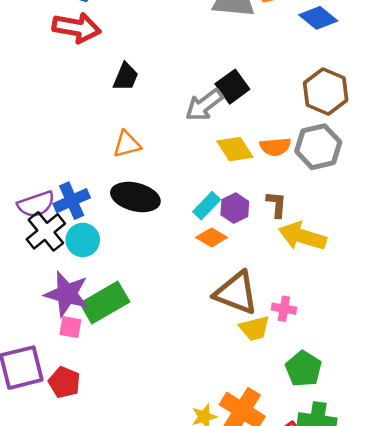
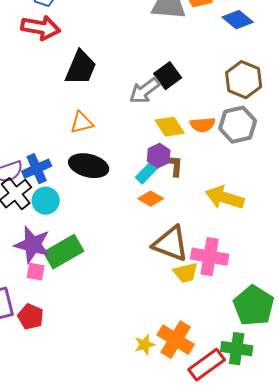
black trapezoid: (126, 77) -> (81, 68), size x1.5
brown L-shape: (277, 204) -> (175, 166), moved
purple hexagon: (235, 208) -> (159, 156), moved
pink cross: (284, 309) -> (210, 257), size x1.8
green pentagon: (304, 369) -> (254, 306), moved, size x1.4

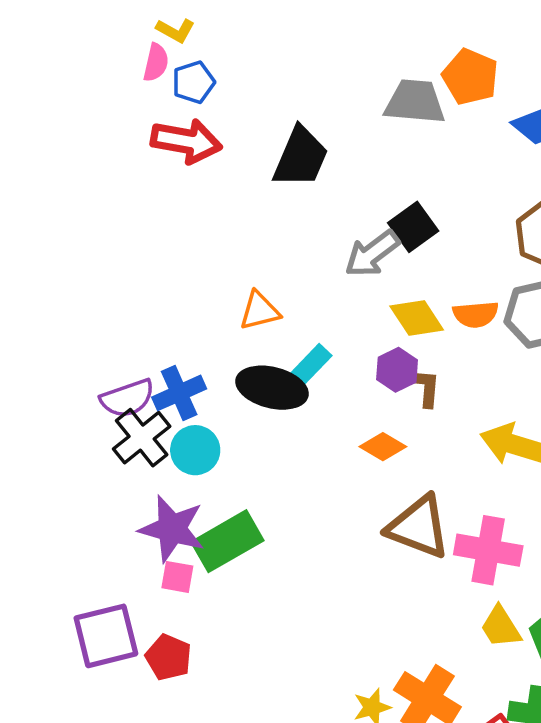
black trapezoid: (81, 68) -> (301, 157), moved
cyan rectangle: (147, 173) -> (311, 364), moved
yellow trapezoid: (186, 273) -> (501, 627), moved, turned 72

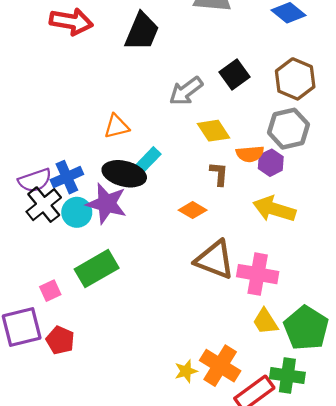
black square: (413, 227) -> (234, 75), moved
orange semicircle: (476, 314) -> (250, 154), moved
purple hexagon: (397, 370) -> (271, 163), moved
purple star: (172, 529) -> (107, 204), moved
pink square: (177, 577) -> (50, 291), moved, turned -35

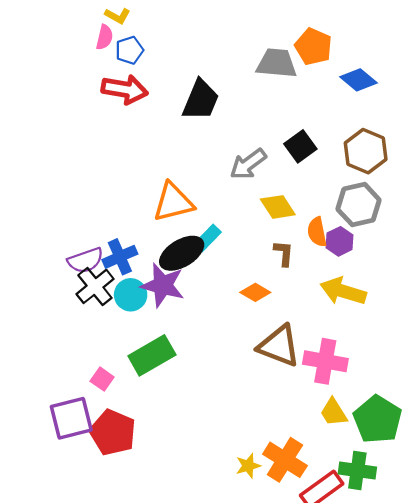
orange triangle: (116, 126) -> (173, 202), size x1.5
orange semicircle: (250, 154) -> (317, 232), turned 84
black ellipse: (124, 174) -> (182, 253), turned -45
pink square: (50, 291) -> (102, 379), turned -30
red pentagon: (60, 340) -> (113, 433), size x1.5

